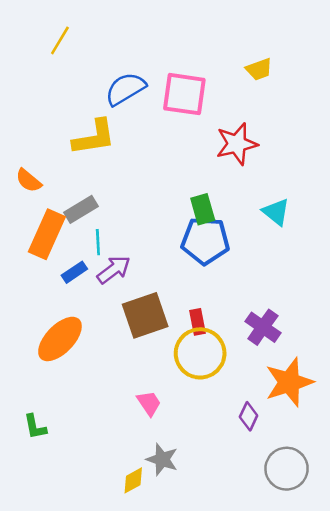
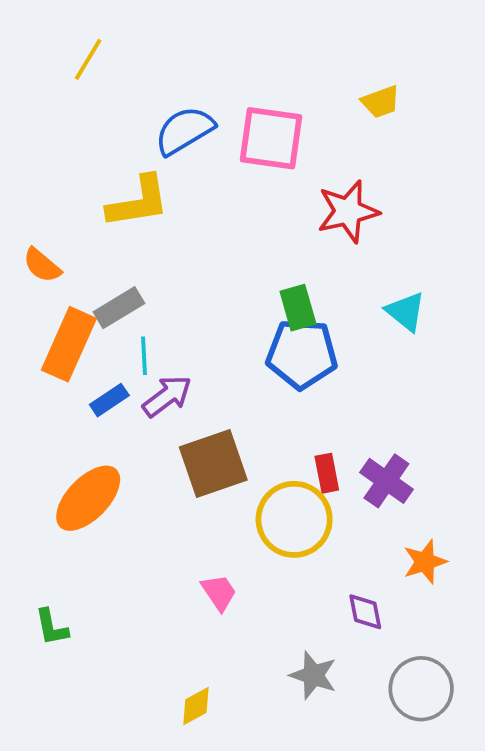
red rectangle: (197, 322) -> (327, 473), moved
orange star: (289, 382) -> (425, 562), size x0.6
purple diamond: (249, 416) -> (365, 612), turned -36
gray star: (162, 459) -> (313, 675), moved

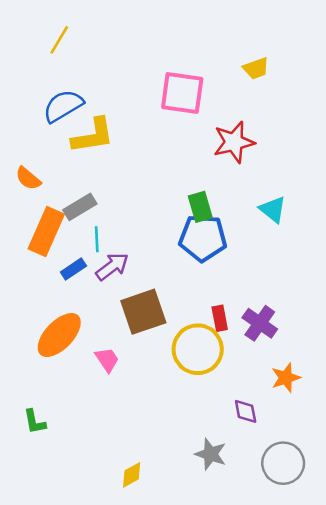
blue semicircle: (184, 131) -> (63, 106), moved
pink trapezoid: (219, 592) -> (107, 360), moved

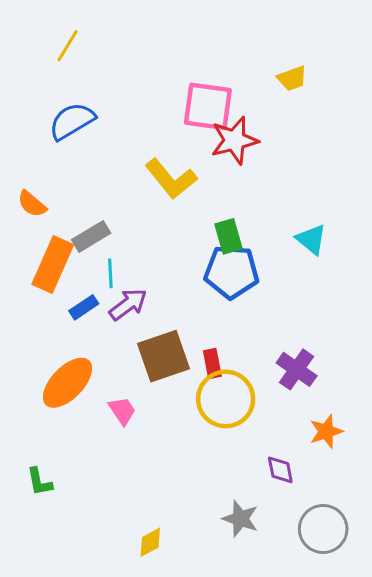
yellow L-shape: (93, 136) -> (171, 179), moved, turned 60
red star: (234, 142) -> (234, 140), moved
red rectangle: (220, 318) -> (212, 363), moved

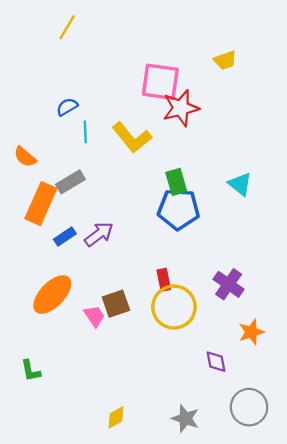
yellow line: (67, 46) -> (67, 27), moved
blue semicircle: (72, 121) -> (67, 107), moved, size x0.6
cyan line: (110, 273) -> (85, 132), moved
brown square: (164, 356) -> (116, 304), moved, size x0.7
gray star: (240, 519) -> (185, 418), moved

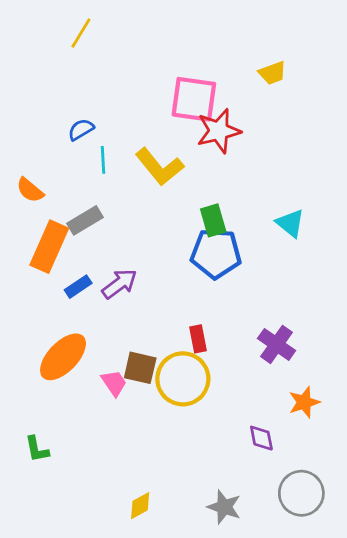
brown square: (116, 304) -> (140, 368), turned 32
yellow circle: (174, 307) -> (183, 379), moved

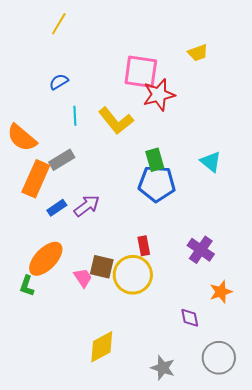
blue semicircle: (81, 130) -> (59, 82), moved
orange semicircle: (30, 190) -> (22, 138), size x1.5
green L-shape: (37, 449) -> (27, 286), moved, turned 30
yellow diamond: (140, 506) -> (102, 347), moved, size x1.6

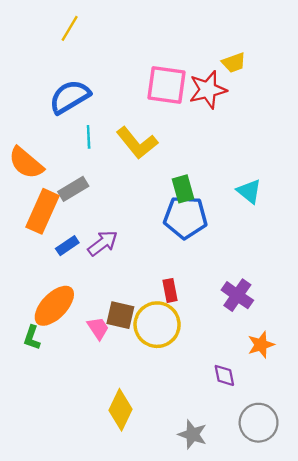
blue semicircle: (59, 82) -> (70, 97), size x1.8
red star: (159, 95) -> (208, 90), moved
yellow diamond: (102, 347) -> (120, 410), turned -36

